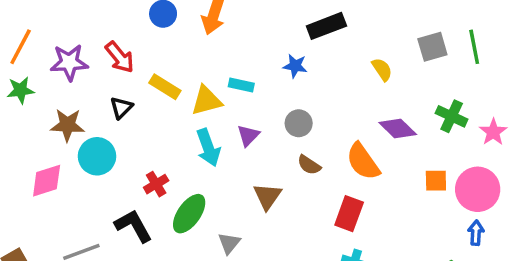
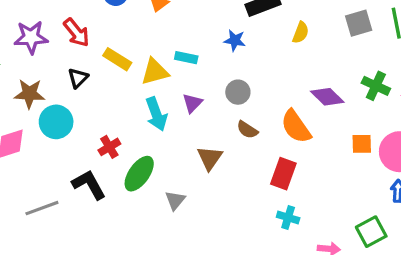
yellow semicircle: (382, 69) -> (301, 33), moved, turned 55

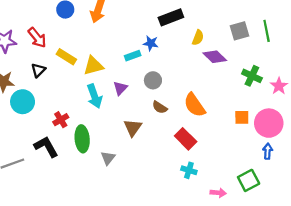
cyan rectangle: (186, 58) -> (133, 56), moved, turned -32
purple diamond: (327, 97) -> (215, 57), moved
green ellipse: (139, 174) -> (82, 139), turned -40
red rectangle: (283, 174) -> (186, 139), turned -65

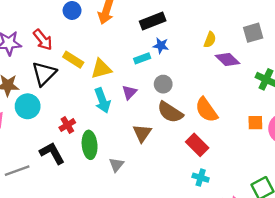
black rectangle: (171, 17) -> (153, 21), moved
black triangle: (38, 70) -> (44, 74), size x1.6
brown semicircle: (160, 107) -> (170, 112), size x1.6

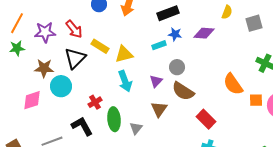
yellow semicircle: (210, 40) -> (227, 12), moved
purple diamond: (227, 60) -> (204, 33), moved, turned -40
purple triangle: (129, 92) -> (156, 81), moved
orange semicircle: (206, 110) -> (233, 84), moved
gray triangle: (116, 165) -> (136, 128), moved

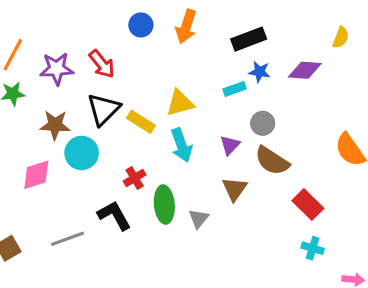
yellow rectangle: (100, 46) -> (141, 122), moved

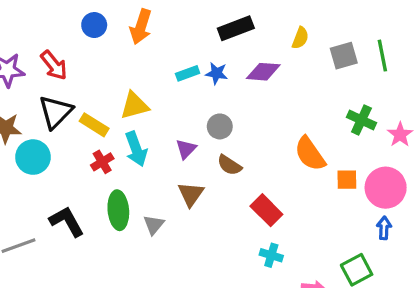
black rectangle: (249, 39) -> (236, 28), moved
cyan rectangle: (235, 89) -> (188, 73), moved
brown semicircle: (272, 161) -> (229, 165), size x0.7
red cross: (135, 178) -> (102, 162), moved

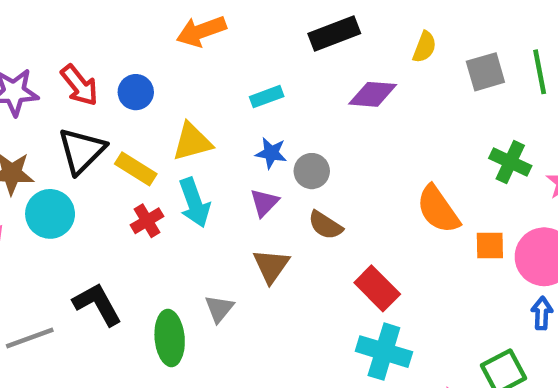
blue circle: (94, 25) -> (136, 92), moved
orange arrow: (141, 27) -> (201, 31), turned 52
blue star: (217, 73) -> (271, 153), moved
green ellipse: (118, 210) -> (170, 338), moved
cyan cross: (271, 255) -> (384, 352), size x1.6

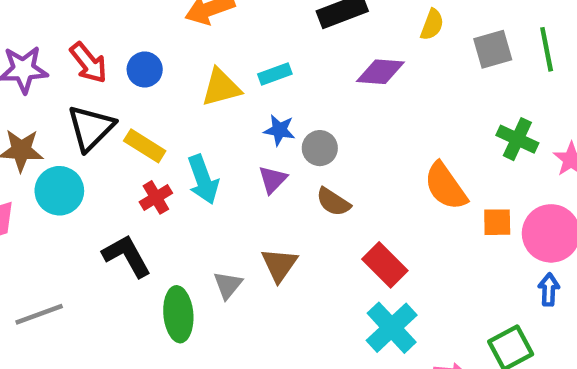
yellow triangle: (192, 142) -> (221, 87), moved
brown triangle: (271, 266) -> (279, 265), moved
black L-shape: (97, 304) -> (127, 256), moved
cyan cross: (384, 352) -> (392, 328), turned 30

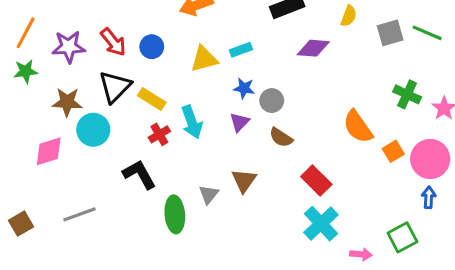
green line: (547, 49) -> (427, 33), turned -56
orange square: (497, 222) -> (393, 151), turned -30

